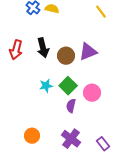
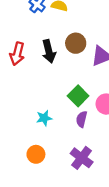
brown circle: (66, 56) -> (76, 43), moved
cyan star: (46, 86) -> (44, 118), moved

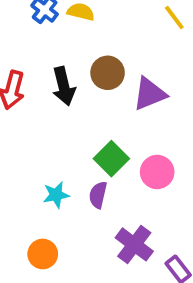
purple semicircle: (82, 119) -> (98, 195), moved
purple cross: (82, 158) -> (134, 244), moved

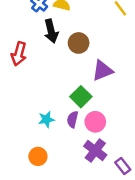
black arrow: (64, 86) -> (51, 31), moved
purple triangle: (150, 94) -> (102, 70), moved
pink circle: (157, 172) -> (95, 122), moved

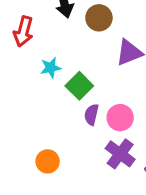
green square: (81, 97) -> (79, 86), moved
cyan star: (46, 119) -> (51, 68), moved

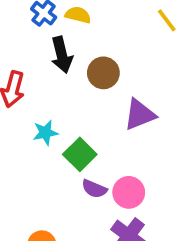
purple semicircle: (91, 115) -> (94, 189), turned -80

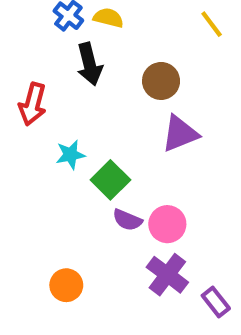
brown circle: (103, 73) -> (161, 81), moved

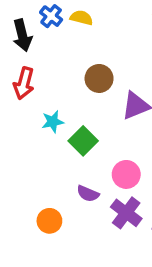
black arrow: (89, 64) -> (22, 35), moved
brown circle: (161, 81) -> (99, 78), moved
purple semicircle: (127, 220) -> (88, 194), moved

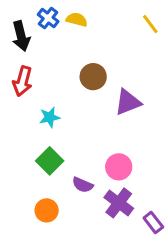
green square: (83, 141) -> (50, 161), moved

